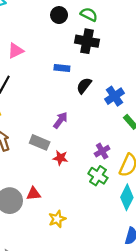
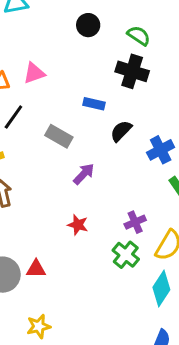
black circle: (59, 15) -> (88, 25), moved
gray rectangle: (40, 142) -> (59, 136), moved
yellow star: (57, 219) -> (39, 326), moved

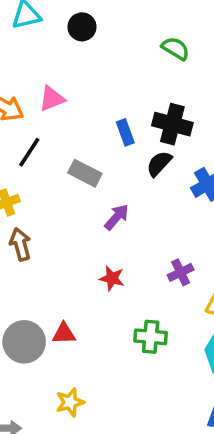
black circle: (88, 25) -> (82, 27), moved
black cross: (132, 71) -> (172, 124), moved
blue rectangle: (94, 104) -> (125, 132), turned 60
green cross: (126, 255) -> (151, 337), moved, turned -32

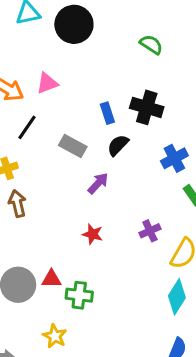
black circle: (82, 27) -> (74, 24), size x1.6
black semicircle: (159, 164) -> (118, 145), moved
green cross: (151, 337) -> (79, 295), moved
yellow star: (70, 402) -> (55, 336), turned -30

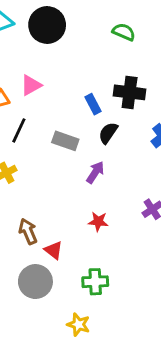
brown arrow: (17, 204) -> (28, 231), moved
red triangle: (51, 279) -> (54, 250), moved, turned 48

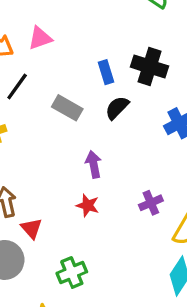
purple arrow: (95, 172) -> (94, 164), moved, turned -55
green cross: (95, 282) -> (72, 273), turned -30

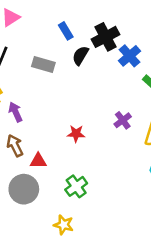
black cross: (149, 67) -> (106, 37), moved, turned -32
purple arrow: (94, 164) -> (15, 112), moved
red triangle: (31, 228) -> (38, 161), turned -36

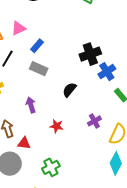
blue rectangle: (66, 31) -> (37, 46), moved, turned 64
black semicircle: (80, 55) -> (69, 90), moved
purple arrow: (15, 112) -> (31, 105), moved

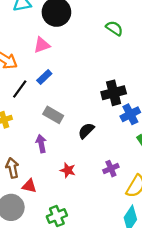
pink triangle: (18, 28) -> (42, 45), moved
blue rectangle: (37, 46) -> (44, 77), moved
gray rectangle: (39, 69) -> (53, 115), moved

